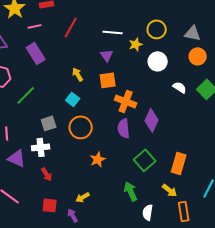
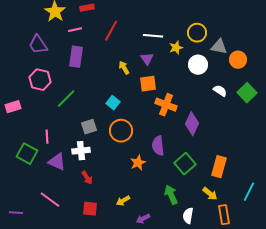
gray triangle: (193, 33) -> (219, 47), moved
purple rectangle: (36, 53) -> (76, 57), turned 40
yellow arrow: (78, 74) -> (124, 68), moved
purple semicircle: (124, 128) -> (158, 146), moved
purple arrow: (73, 215) -> (143, 219), moved, turned -88

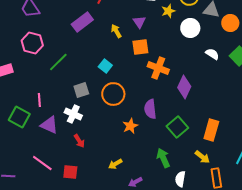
purple rectangle: (76, 57) -> (82, 22), moved, turned 45
white cross: (81, 151) -> (73, 114), turned 30
red square: (90, 209) -> (70, 172), moved

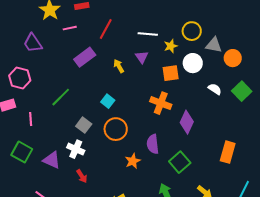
pink hexagon: (32, 43) -> (20, 78), moved
orange square: (140, 47) -> (171, 73), moved
gray square: (81, 90) -> (84, 125), turned -35
pink line: (39, 100) -> (31, 119), moved
orange rectangle: (211, 130) -> (228, 152), moved

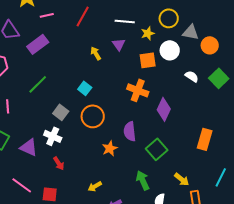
purple rectangle: (85, 57) -> (38, 44), moved

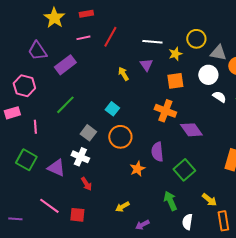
pink line: (47, 15) -> (83, 38), moved
white circle: (170, 50) -> (208, 75), moved
purple diamond: (164, 109) -> (191, 130), turned -60

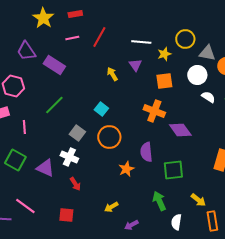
purple rectangle: (65, 65) -> (54, 65), turned 70
green square: (184, 170) -> (173, 170), turned 35
pink line: (49, 206) -> (25, 206), moved

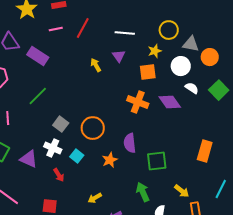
yellow star: (164, 54) -> (155, 51), moved
cyan square: (101, 109) -> (77, 156), moved
purple diamond: (180, 130) -> (170, 102), moved

